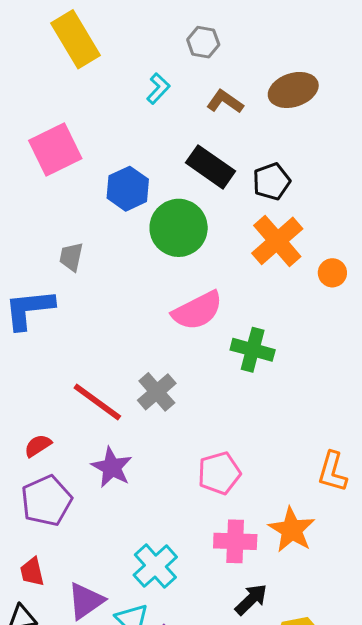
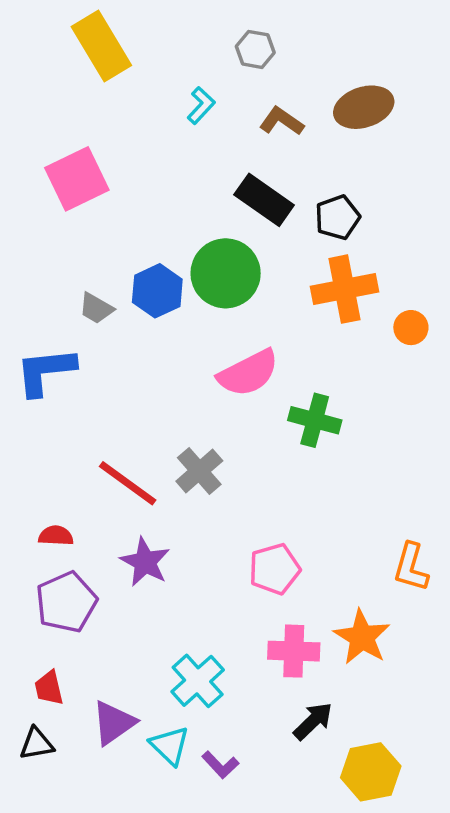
blue hexagon: (128, 189) -> (157, 291), moved
orange cross: (277, 241) -> (344, 289), turned 30
gray trapezoid: (71, 257) -> (96, 308), turned -72
red semicircle: (38, 446) -> (56, 536), turned 36

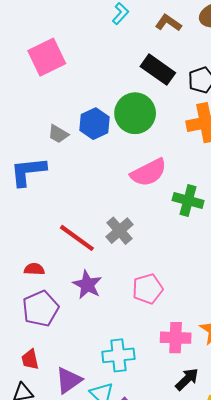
pink pentagon: (275, 569) -> (148, 289), moved
cyan cross: (198, 681) -> (118, 355), turned 36

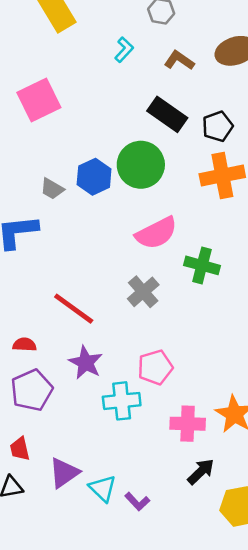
gray cross: (119, 231) -> (143, 292), moved
cyan cross: (118, 355) -> (122, 401), moved

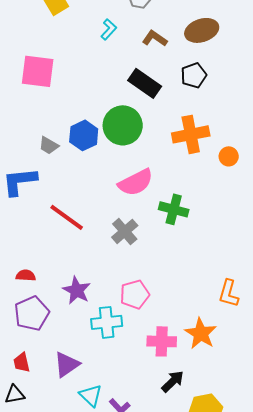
pink square: (39, 100) -> (38, 71), turned 33
black pentagon: (218, 126) -> (194, 75), moved
red line: (74, 309) -> (67, 217), moved
purple triangle: (64, 473) -> (67, 364), moved

